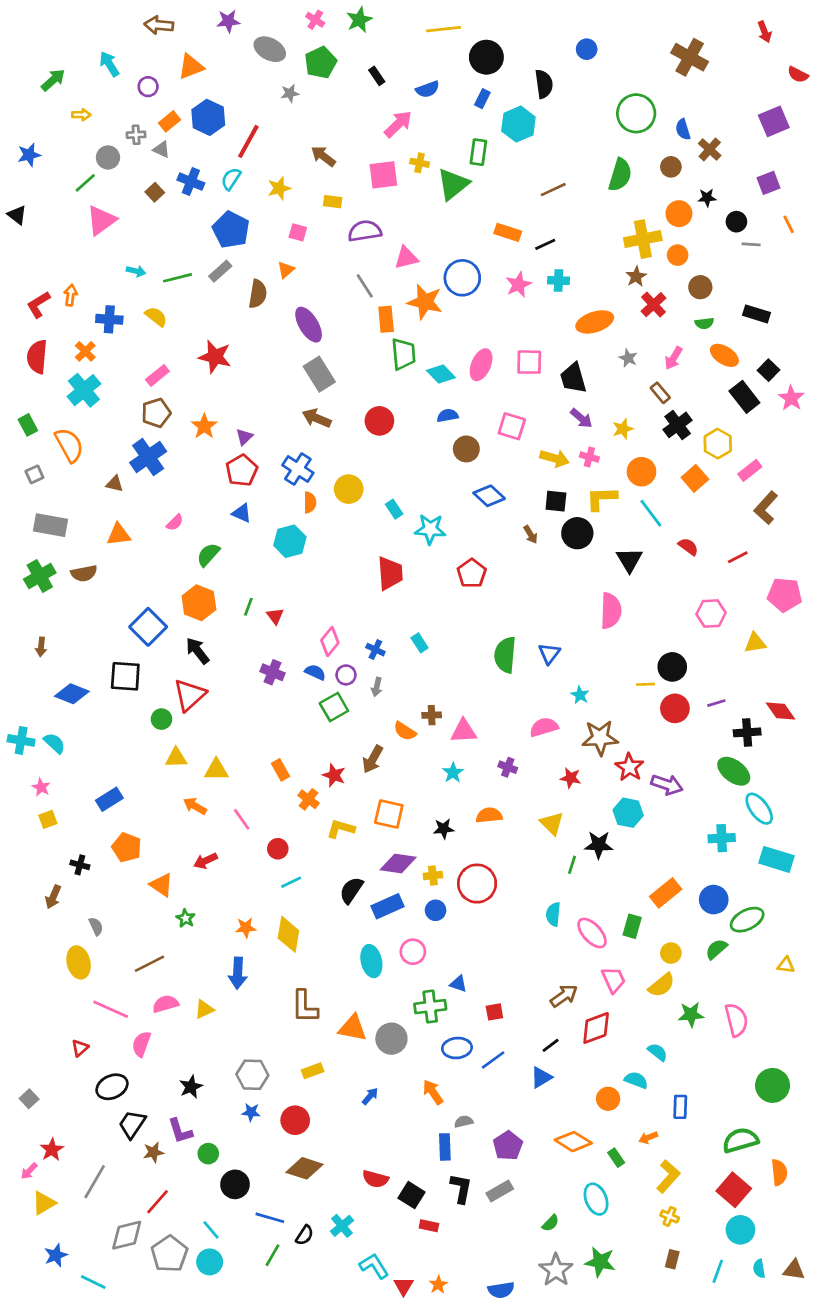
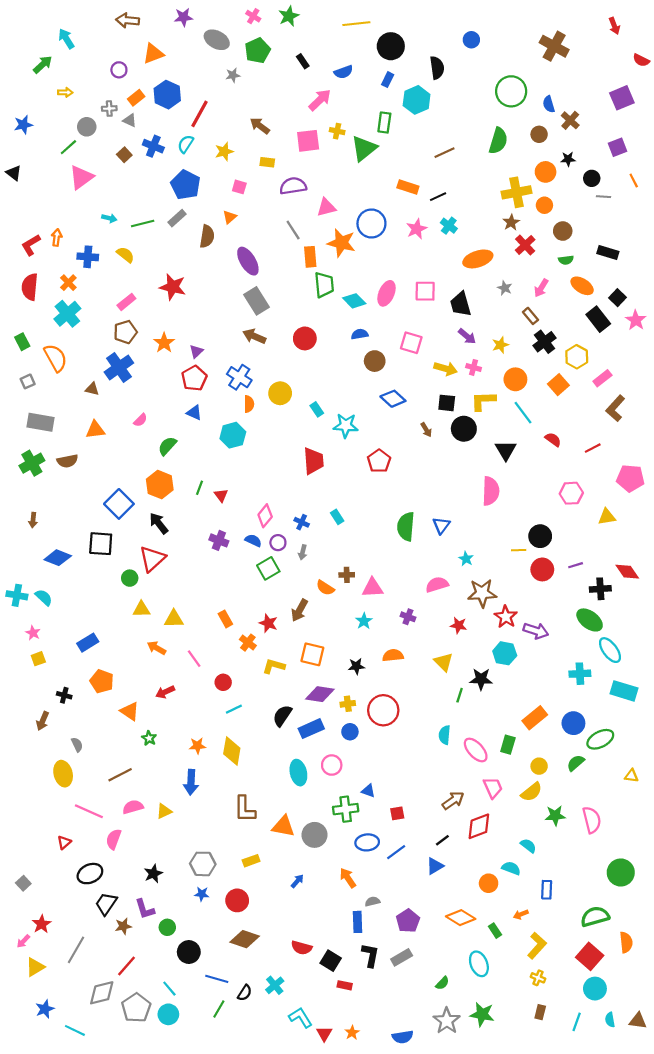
cyan arrow: (109, 64) -> (66, 39), moved
cyan cross: (559, 280) -> (449, 226), turned 35

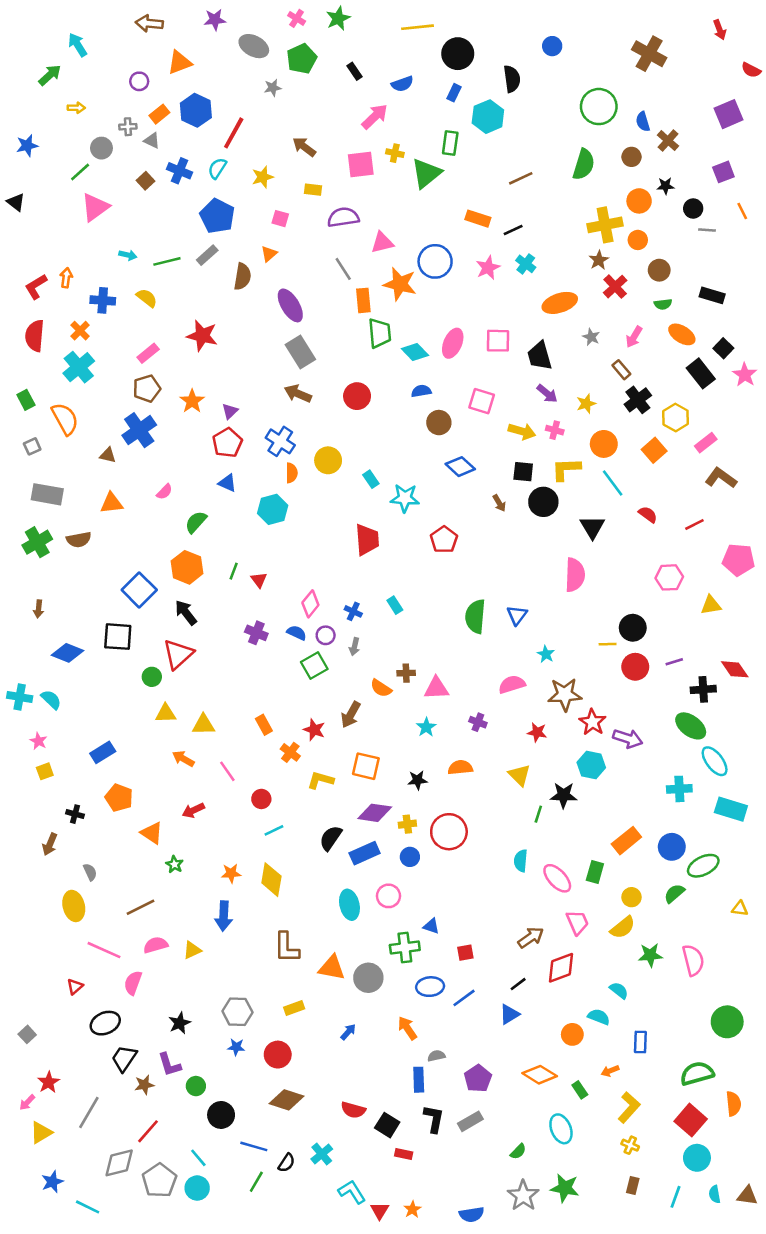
brown L-shape: (615, 408) -> (721, 478), turned 84

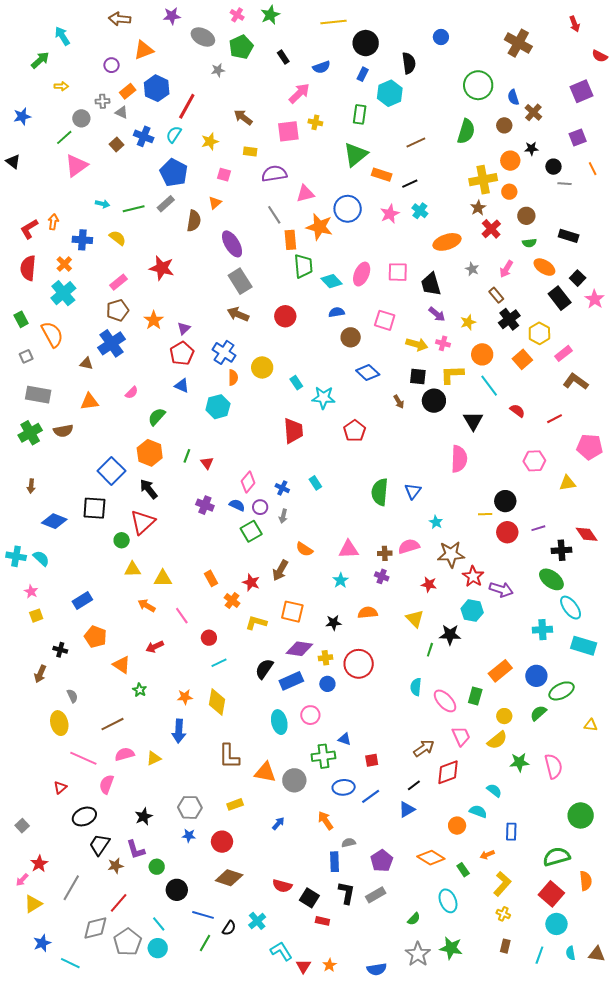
green triangle: (426, 173) -> (356, 155), moved
brown cross: (406, 673) -> (385, 553), moved

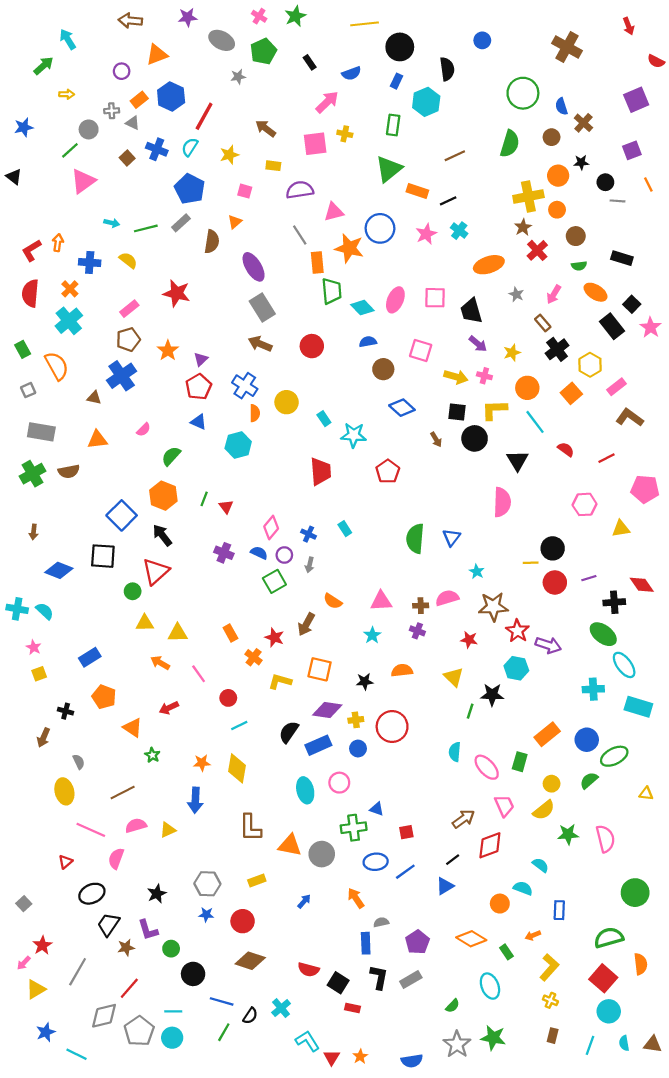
cyan line: (159, 924) -> (173, 1011), turned -49

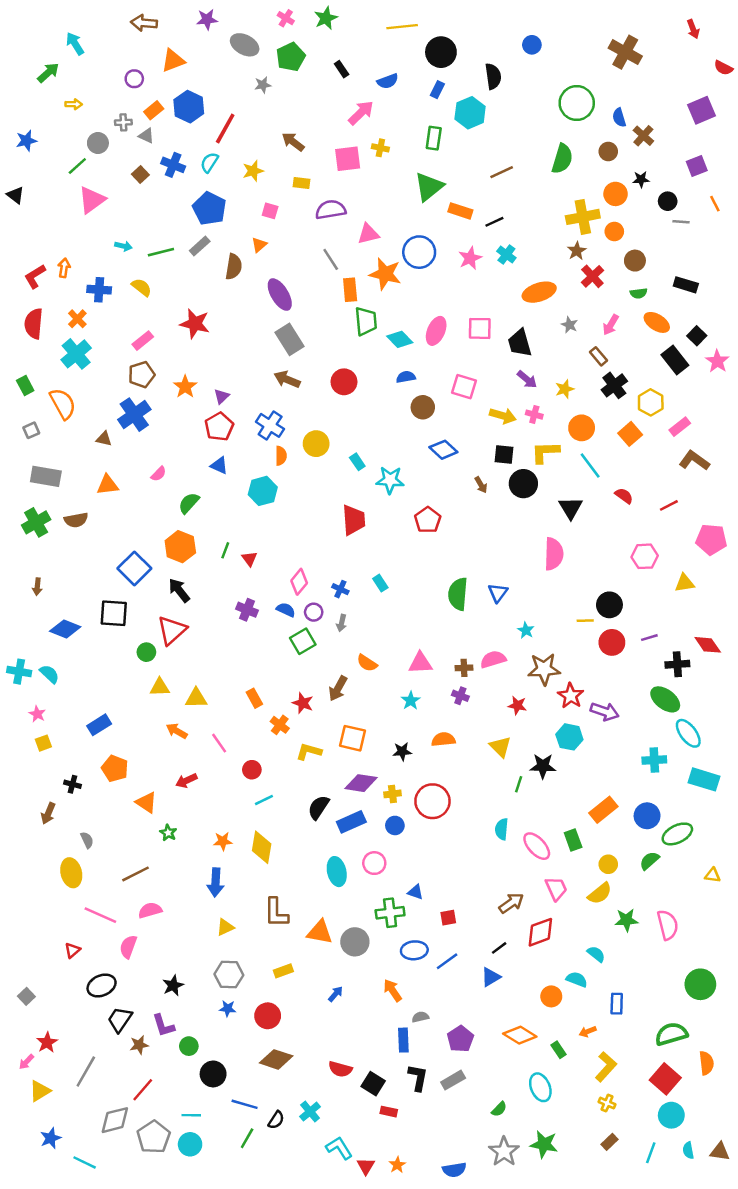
green rectangle: (520, 762) -> (573, 840), turned -36
yellow triangle: (168, 830) -> (225, 927), moved
brown rectangle: (553, 1036) -> (609, 1142), turned 32

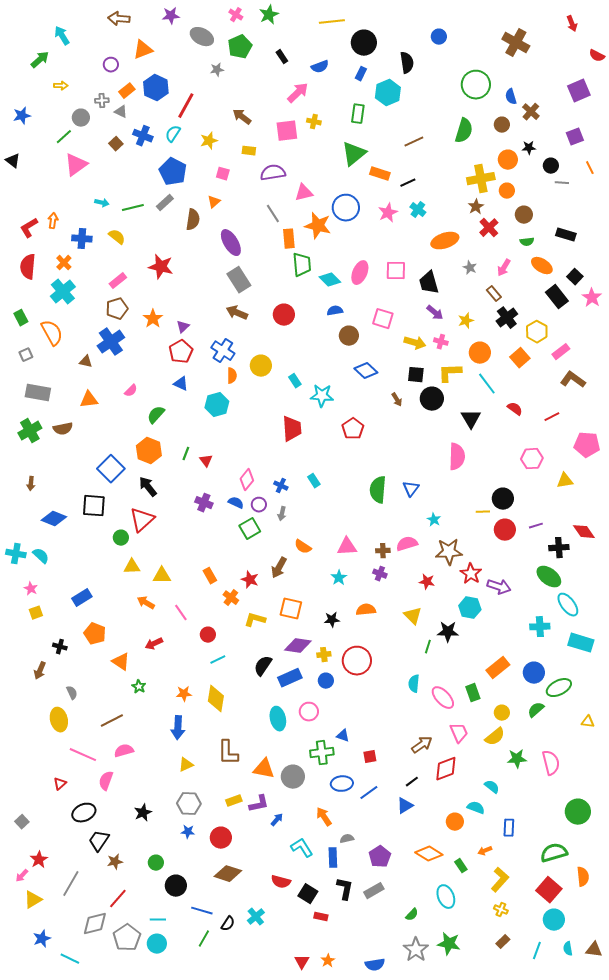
purple L-shape: (163, 1025) -> (259, 804), moved, turned -85
cyan L-shape: (339, 1148) -> (302, 848), moved

